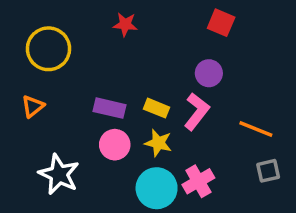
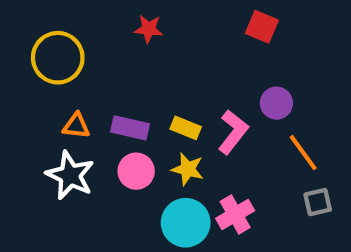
purple circle: (209, 73) -> (276, 103), moved
orange triangle: (33, 106) -> (76, 126), moved, turned 45
orange line: (256, 129) -> (303, 153), turned 32
white star: (59, 174) -> (70, 175), moved

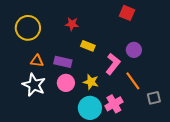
red star: (149, 29) -> (72, 24), moved
yellow rectangle: (186, 128) -> (88, 46), moved
orange line: (303, 153) -> (133, 81), moved

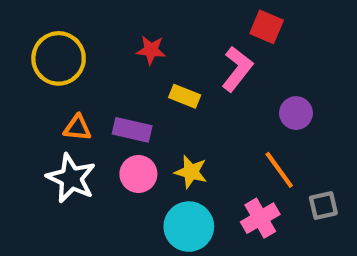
purple circle: (134, 50) -> (296, 113), moved
pink L-shape: (113, 64) -> (237, 69), moved
pink cross: (114, 104) -> (260, 218), moved

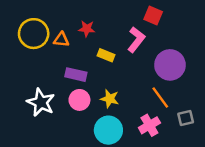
purple circle: (296, 113) -> (170, 65), size x1.6
orange triangle: (77, 128) -> (61, 40), moved

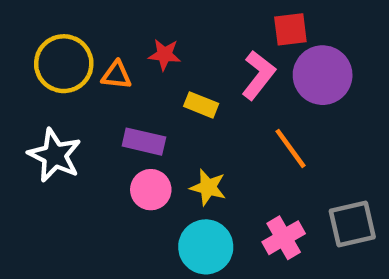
red square: (153, 15) -> (290, 29), turned -30
purple circle: (170, 65) -> (323, 75), moved
orange line: (160, 98) -> (290, 148), moved
white star: (41, 102) -> (55, 155), moved
gray square: (186, 118) -> (352, 224), size x1.5

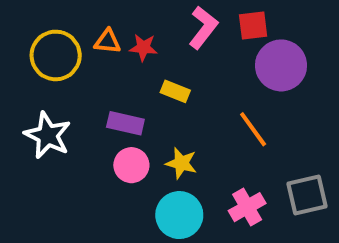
orange triangle: (116, 75) -> (107, 42), moved
pink L-shape: (258, 75) -> (203, 28), moved

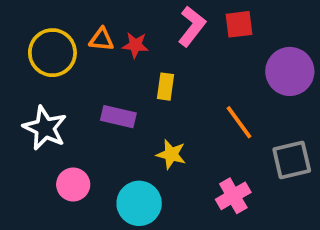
purple circle: (281, 65) -> (290, 71), moved
yellow rectangle: (175, 91) -> (165, 87), turned 76
pink circle: (131, 165) -> (73, 185), moved
gray square: (307, 195) -> (292, 160), moved
cyan circle: (179, 215) -> (139, 203), moved

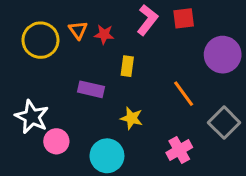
orange triangle: (101, 39) -> (78, 30), turned 48
white star: (45, 128) -> (32, 117), moved
gray square: (292, 160) -> (224, 123), turned -32

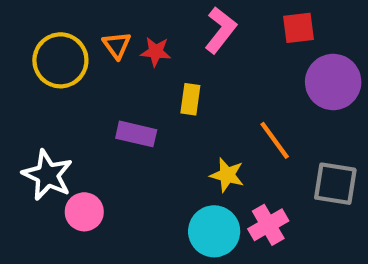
red square: (184, 18) -> (299, 28), moved
yellow star: (132, 118) -> (227, 175), moved
gray square: (224, 123) -> (335, 184), turned -36
cyan circle: (107, 156) -> (214, 231), moved

